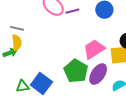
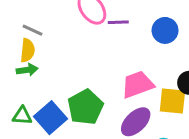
green arrow: (10, 53) -> (27, 70), moved
green pentagon: (76, 71) -> (85, 107), moved

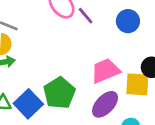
purple line: (118, 22) -> (86, 16), turned 54

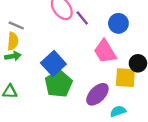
pink trapezoid: (105, 71) -> (105, 51), moved, turned -100
blue square: (28, 104) -> (53, 63), moved

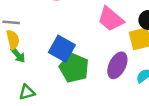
green arrow: (13, 56) -> (18, 55), turned 77

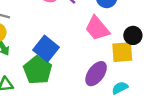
green pentagon: (74, 68) -> (38, 70), moved

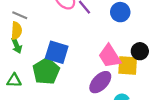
pink trapezoid: (97, 28) -> (110, 56), moved
blue square: (46, 49) -> (57, 52), turned -30

